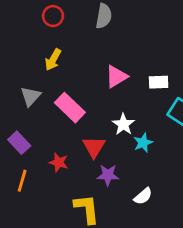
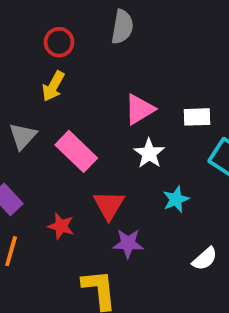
red circle: (53, 16) -> (59, 42), moved
white star: (123, 124) -> (149, 153), moved
white semicircle: (143, 196) -> (205, 259), moved

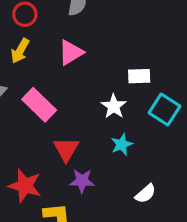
pink triangle: (140, 109) -> (71, 52), moved
white star: (149, 153) -> (114, 106), moved
red star: (61, 226) -> (25, 186), moved, size x1.5

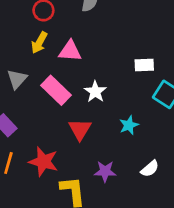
pink triangle: (71, 52) -> (70, 51), moved, turned 35
white star: (114, 106) -> (95, 92), moved
purple star: (82, 181) -> (105, 171), moved

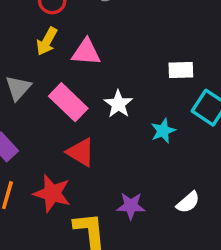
cyan star: (129, 125) -> (163, 131), moved
red triangle: (80, 129) -> (81, 152), moved, turned -30

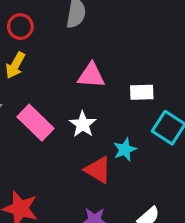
pink triangle: (86, 52) -> (91, 75), moved
red triangle: (81, 152) -> (98, 170), moved

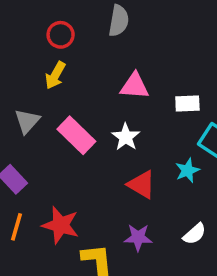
cyan star: (125, 150) -> (187, 170), moved

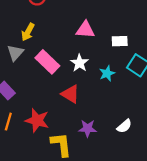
yellow arrow: (55, 75) -> (28, 32), moved
cyan star: (187, 170) -> (107, 73), moved
red triangle: (142, 185) -> (70, 94), moved

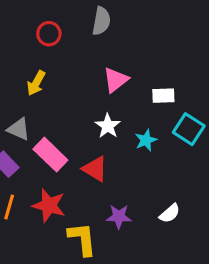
pink triangle: (85, 30) -> (116, 80), turned -42
gray triangle: (15, 53) -> (19, 129), moved, turned -48
pink rectangle: (47, 62) -> (50, 155), moved

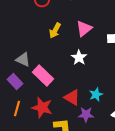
yellow arrow: (36, 83) -> (55, 30), moved
cyan star: (146, 140) -> (96, 94), moved
red triangle: (95, 169) -> (72, 98), moved

